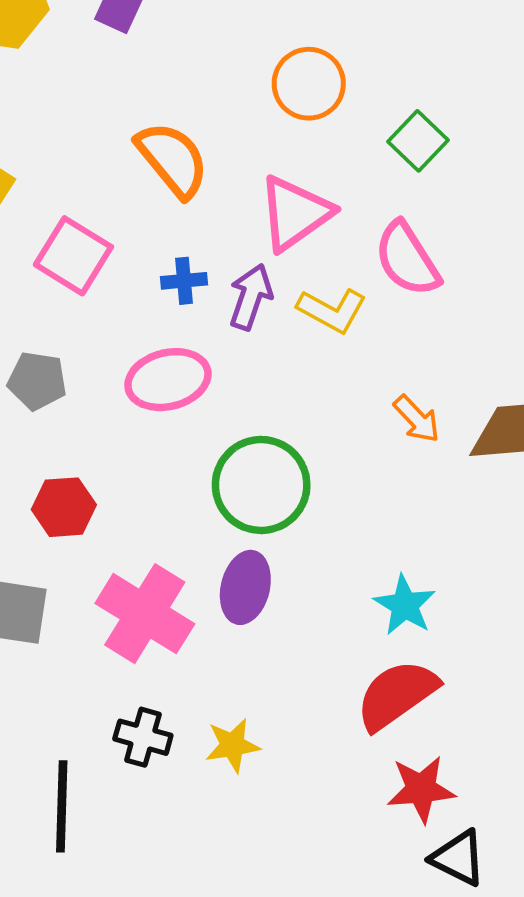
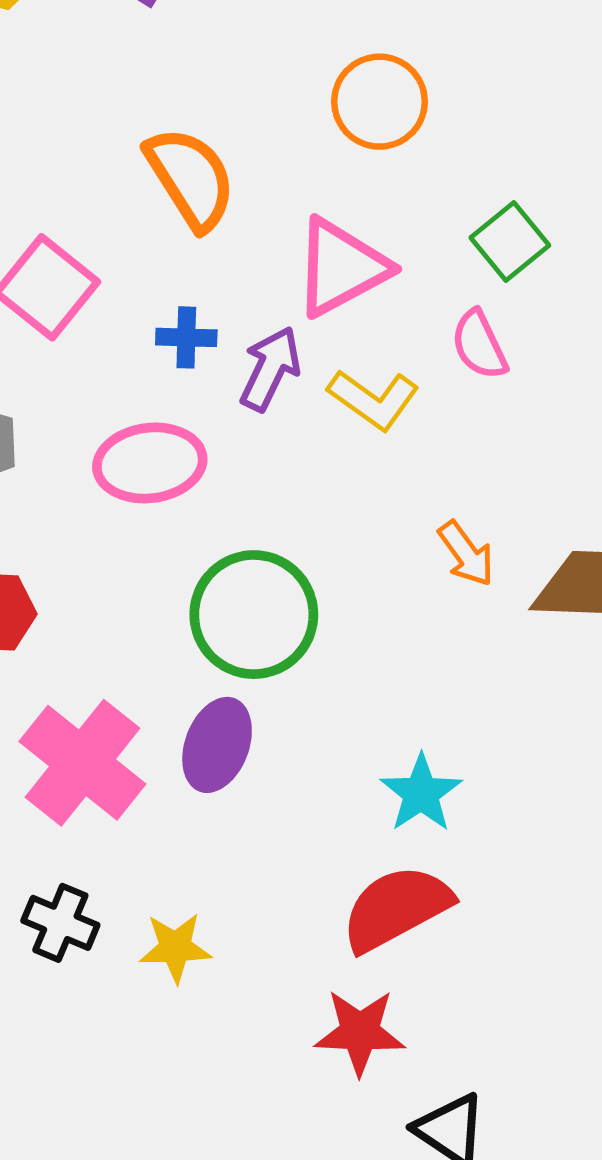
green square: (418, 141) -> (510, 242), moved
pink semicircle: (407, 259) -> (479, 345), size x0.7
red star: (421, 789) -> (360, 1032), moved

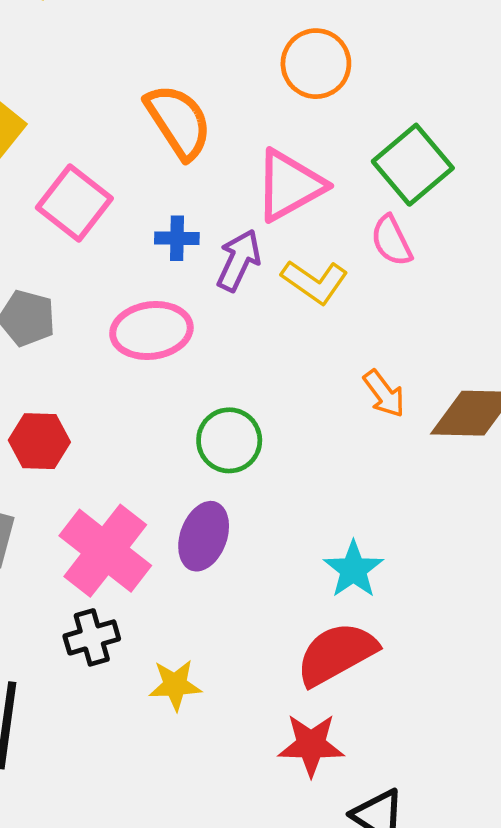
green square: (510, 242) -> (413, 165), size x1.4
green circle: (254, 615) -> (229, 440), size x0.7
black cross: (60, 923) -> (92, 637), moved, turned -38

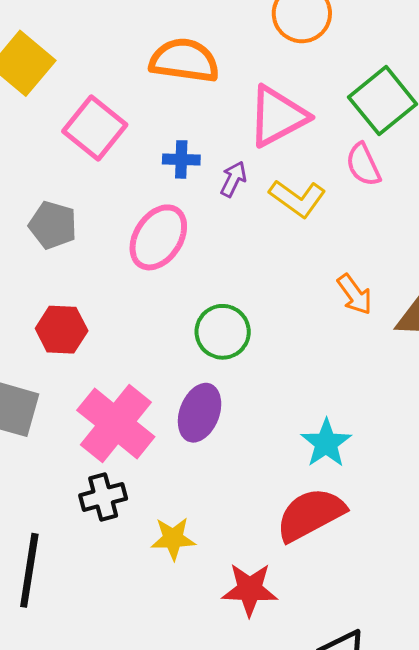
orange semicircle: (178, 122) -> (184, 60), turned -50
purple arrow: (239, 260) -> (233, 179), size x0.7
pink ellipse: (151, 331) -> (158, 237), turned -50
red star: (311, 745) -> (250, 589), moved

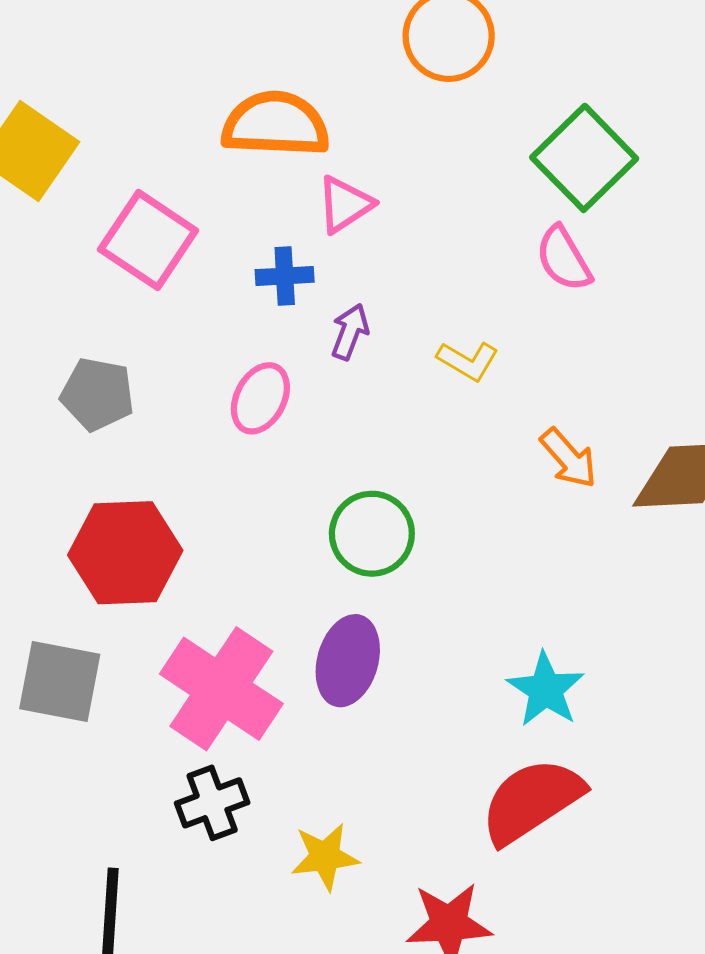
pink triangle: (278, 116) -> (345, 204), moved, size x0.6
purple arrow: (233, 179) -> (350, 332), moved
yellow L-shape: (297, 198) -> (468, 361), moved, size x0.7
pink ellipse: (158, 237) -> (260, 398), size x0.7
red hexagon: (62, 330) -> (125, 553), size x1.4

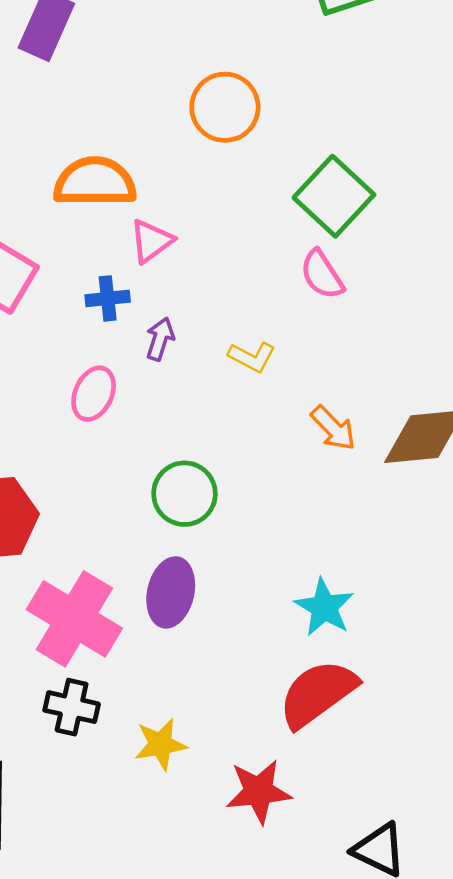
black cross: (212, 803) -> (72, 707), turned 36

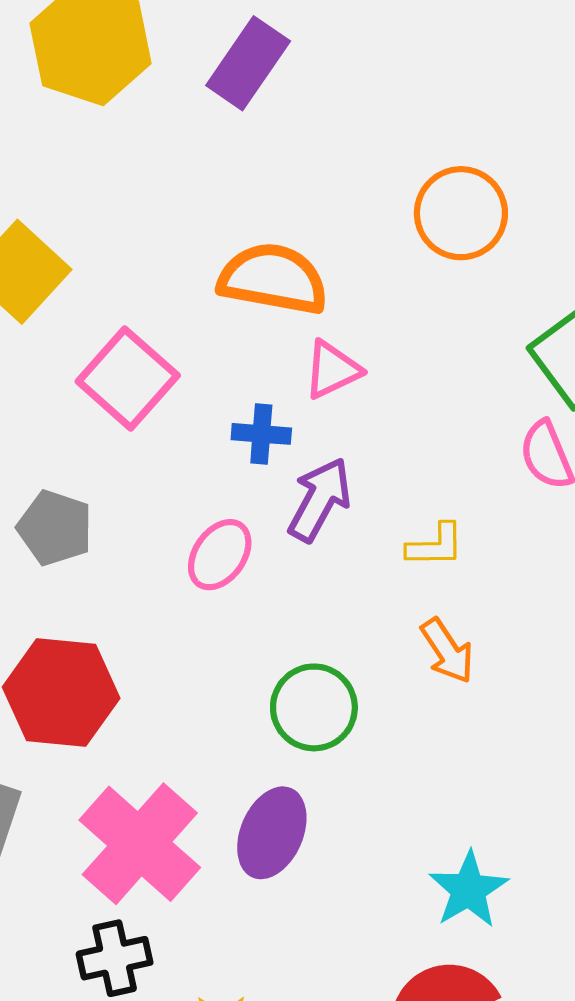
purple arrow: (160, 339) -> (320, 500), size x1.5
yellow L-shape: (252, 357) -> (435, 545), turned -39
orange arrow: (333, 428) -> (447, 651), moved
black cross: (72, 707) -> (115, 958), turned -36

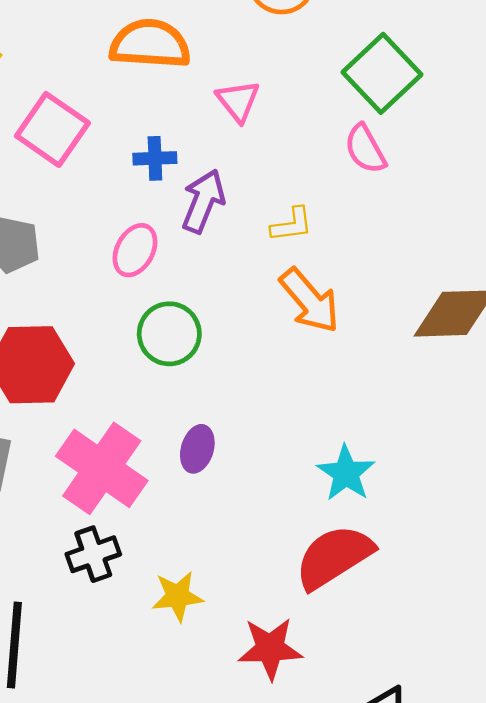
pink triangle: (332, 370) -> (238, 101), moved, turned -36
orange arrow: (447, 651) -> (310, 301), size x1.4
green circle: (314, 707) -> (169, 334), moved
purple ellipse: (272, 833) -> (197, 449), size x0.7

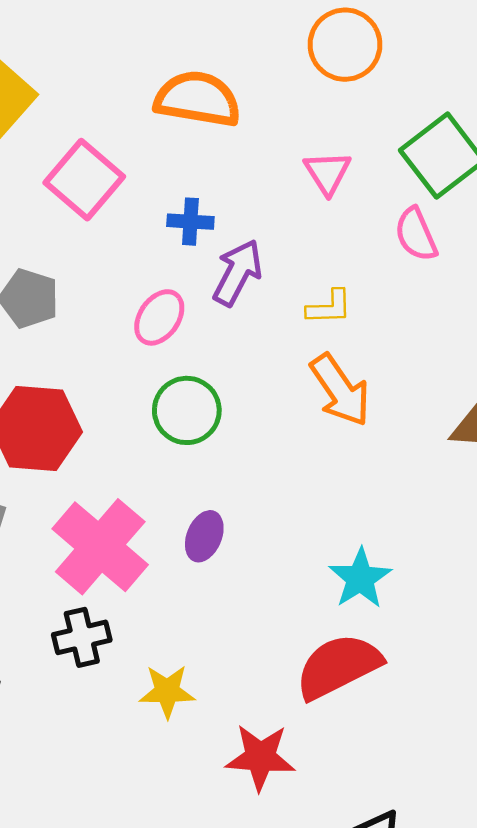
pink triangle: (238, 101) -> (327, 173), moved

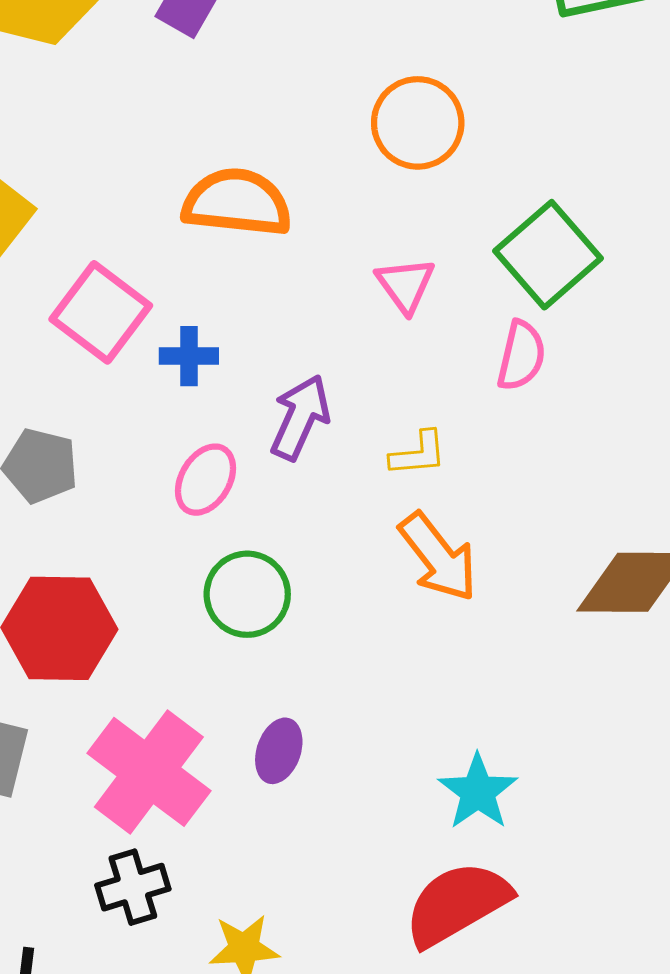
blue cross: (190, 222) -> (189, 356), moved
pink semicircle: (416, 234) -> (521, 356), turned -140

